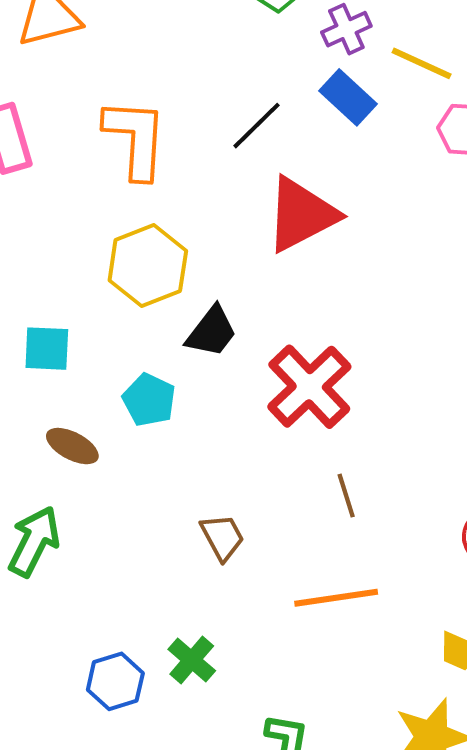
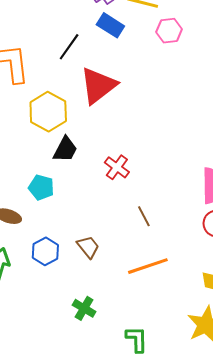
yellow hexagon: (148, 266) -> (48, 112), moved
red cross: (309, 387) -> (117, 167), size x0.6
blue hexagon: (115, 681) -> (45, 251), moved

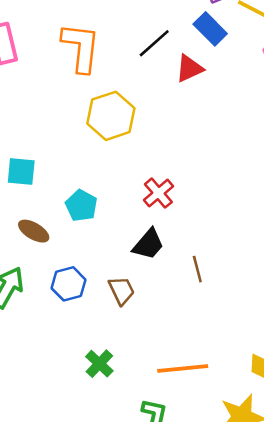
red triangle: (98, 86) -> (189, 68), moved, size x0.6
black trapezoid: (65, 149) -> (148, 244), moved
red cross: (117, 167) -> (158, 193), moved
orange line: (148, 266) -> (183, 368), moved

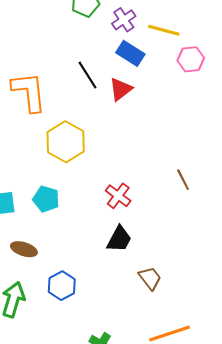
black line: (154, 43) -> (88, 75), turned -68
cyan pentagon: (81, 206) -> (46, 199), moved
brown line: (197, 269) -> (183, 180), moved
brown trapezoid: (121, 290) -> (150, 278), moved

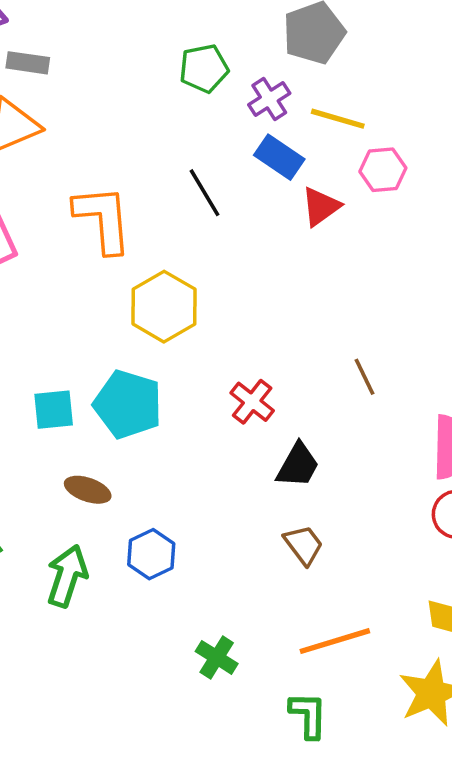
red triangle: (121, 89) -> (321, 207), moved
cyan pentagon: (46, 199) -> (128, 404), size x1.5
black trapezoid: (119, 239) -> (298, 465), moved

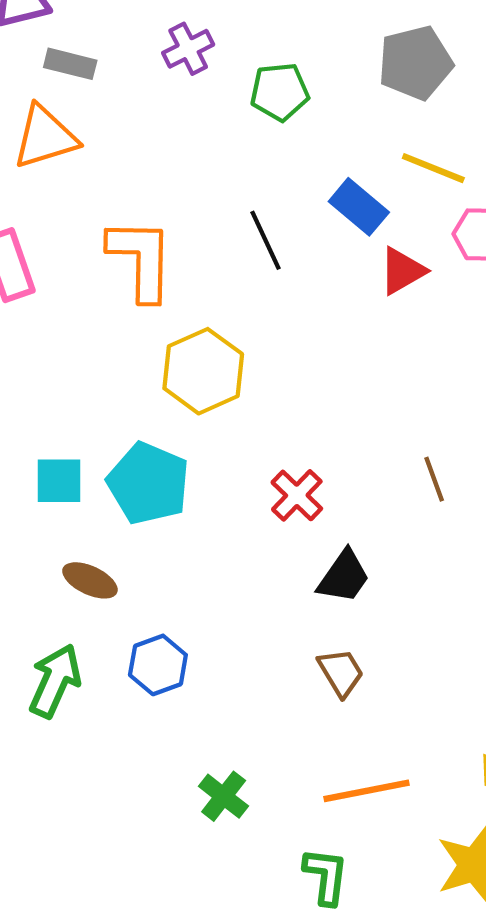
purple cross: (269, 99) -> (188, 49), moved

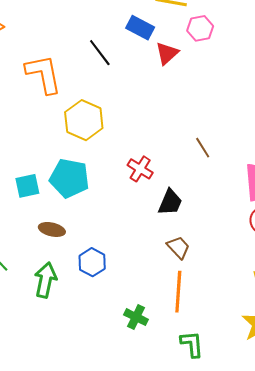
orange line: (367, 791) -> (178, 292), moved, turned -63

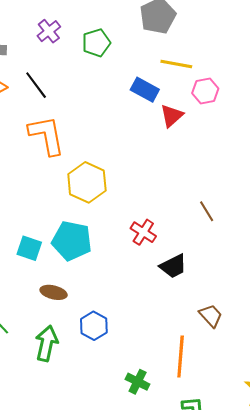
black line: (100, 53) -> (36, 85), moved
cyan square: (27, 186) -> (29, 248), turned 30
black trapezoid: (170, 202) -> (173, 266), turned 40
brown trapezoid: (178, 247) -> (211, 316), moved

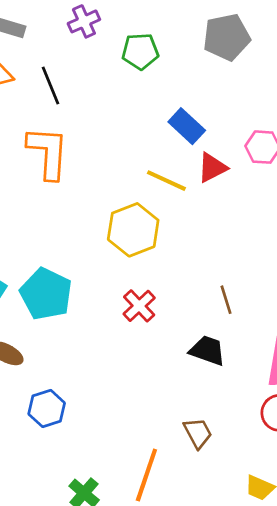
yellow line: (176, 64) -> (166, 181), moved
yellow hexagon: (87, 182) -> (133, 230), moved
black trapezoid: (173, 266) -> (207, 350), moved, turned -148

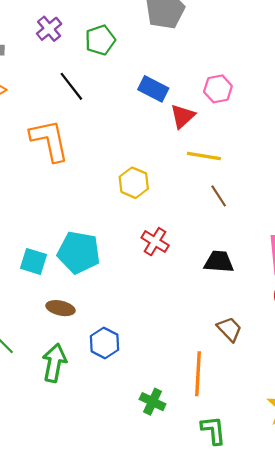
black line: (51, 85) -> (71, 86), moved
yellow line: (166, 181) -> (204, 156), moved
yellow hexagon: (133, 230) -> (134, 183), size x0.7
brown line: (226, 300) -> (219, 196), moved

